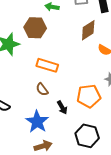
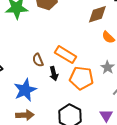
orange rectangle: (47, 65) -> (66, 55), moved
black arrow: (62, 107) -> (54, 74), moved

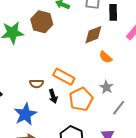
brown semicircle: (38, 60) -> (37, 84), turned -64
orange pentagon: (81, 78) -> (81, 99), turned -30

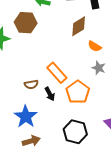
orange rectangle: (64, 77) -> (57, 73), turned 30
gray star: (106, 87) -> (99, 68), moved

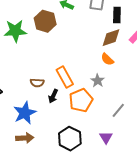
brown diamond: (79, 26) -> (111, 38), moved
gray star: (99, 68) -> (98, 81), moved
black arrow: (50, 94) -> (53, 96), turned 40

